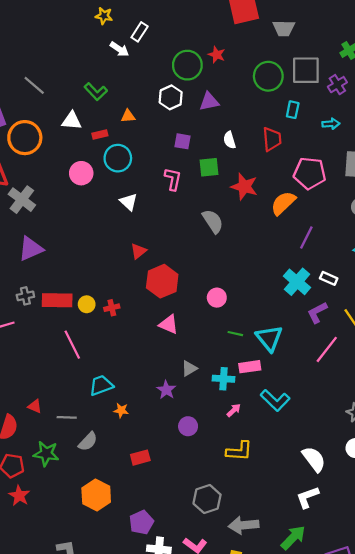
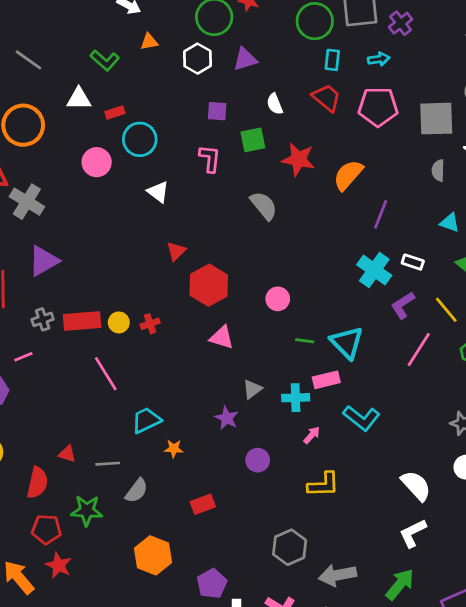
cyan rectangle: (293, 110) -> (332, 60), moved
orange triangle: (128, 116) -> (149, 42), moved
cyan arrow: (331, 124) -> (379, 59), moved
red trapezoid: (272, 139) -> (327, 98), turned -40
pink pentagon: (310, 173) -> (378, 107), moved

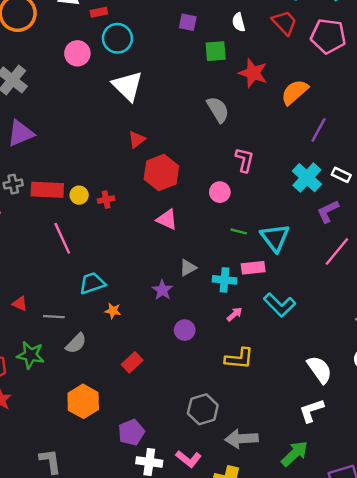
pink L-shape: (210, 159) -> (245, 160), moved
white triangle: (158, 192) -> (128, 86), size x1.6
red rectangle: (203, 504) -> (132, 362), turned -30

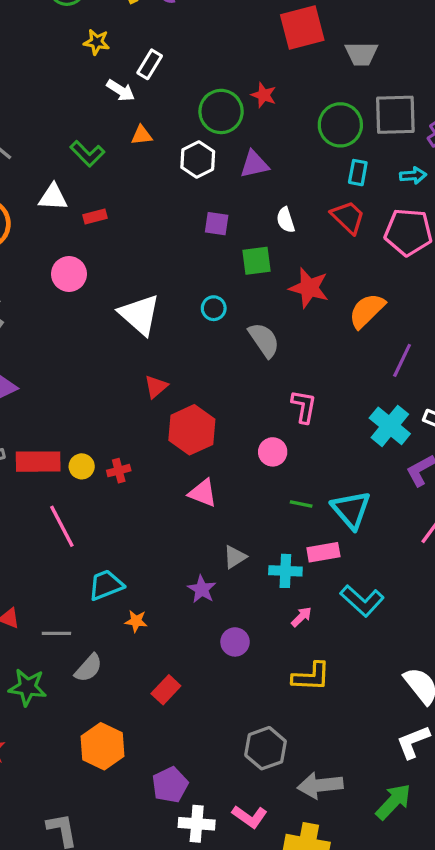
cyan circle: (117, 38) -> (214, 308), moved, size x0.6

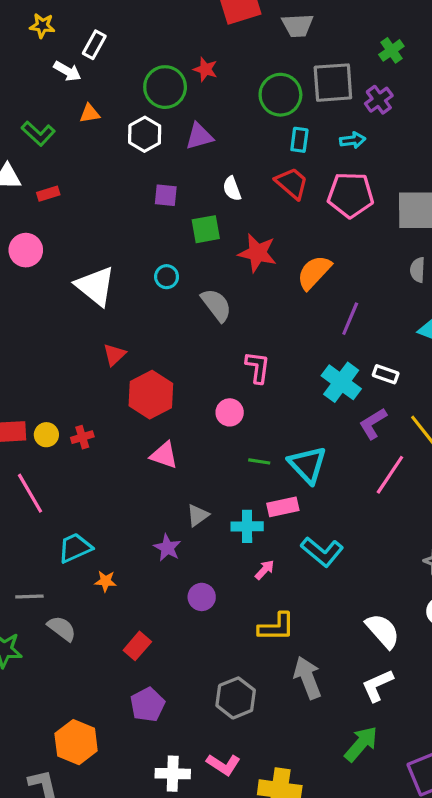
gray semicircle: (88, 668) -> (62, 628), turned -92
orange hexagon: (103, 746) -> (76, 742), moved
purple pentagon: (170, 785) -> (148, 705), moved
gray arrow: (320, 785) -> (308, 678), moved, turned 78

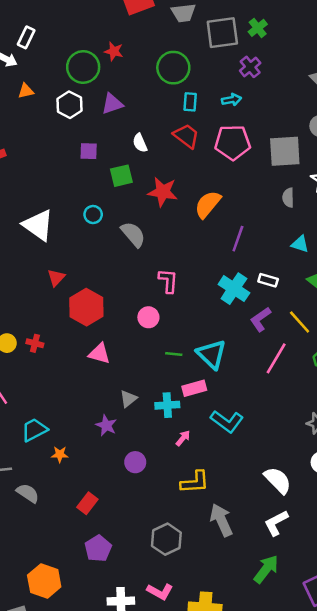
gray square: (333, 83) -> (222, 33), moved
red cross: (82, 437) -> (35, 343), turned 35

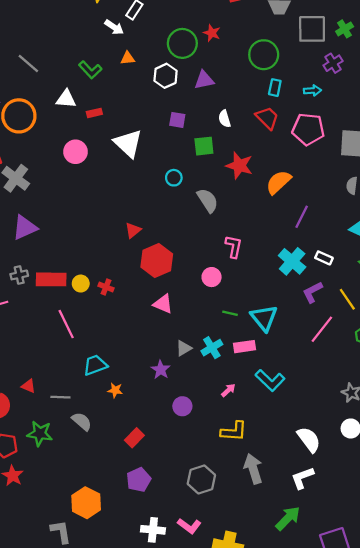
white triangle: (38, 225) -> (128, 143), moved
cyan cross: (167, 405) -> (212, 348), moved, turned -35

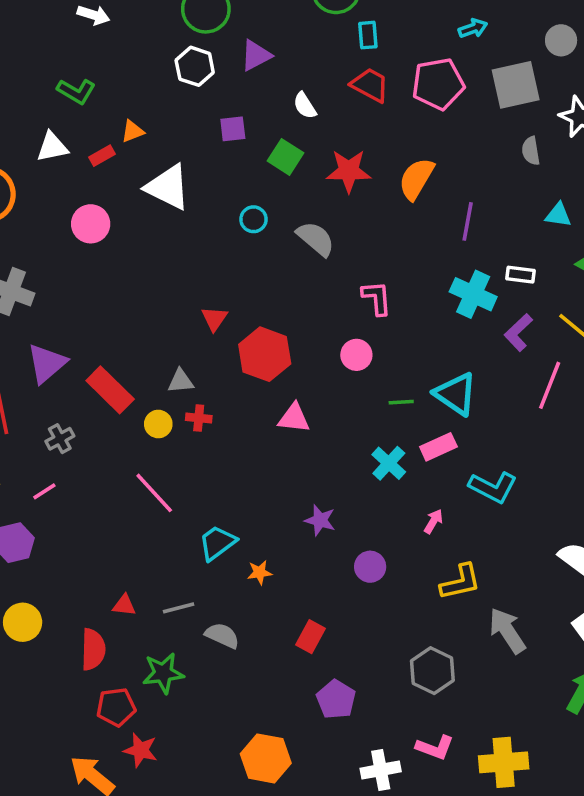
orange triangle: (128, 58) -> (133, 131), moved
cyan arrow: (312, 91) -> (473, 28), moved
green square: (204, 146) -> (286, 157), turned -35
red rectangle: (51, 279) -> (110, 390), moved, turned 60
gray triangle: (184, 348) -> (181, 381), moved, turned 42

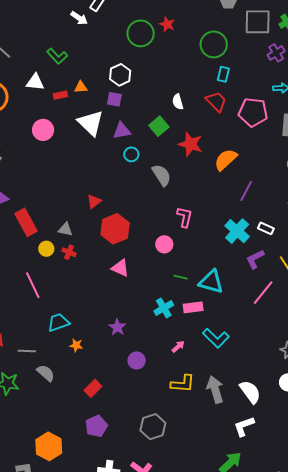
purple triangle: (256, 55) -> (122, 131), moved
white hexagon: (195, 66) -> (120, 75), moved
purple square: (233, 129) -> (114, 99), moved
cyan triangle: (456, 394) -> (211, 282), turned -36
gray arrow: (507, 631) -> (215, 390), moved

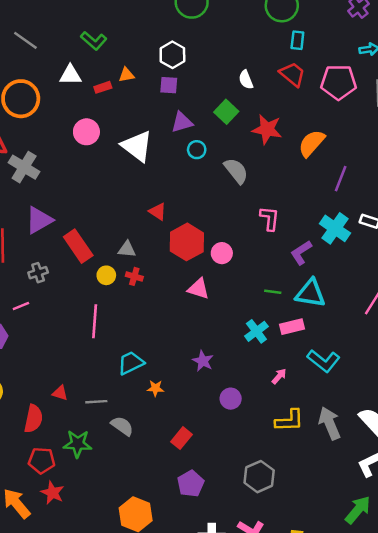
white triangle: (91, 123) -> (137, 146), moved
red triangle: (94, 201) -> (158, 212), turned -42
pink circle: (164, 244) -> (222, 253), moved
purple L-shape: (255, 259) -> (301, 253), moved
pink line: (33, 285) -> (95, 321), turned 36

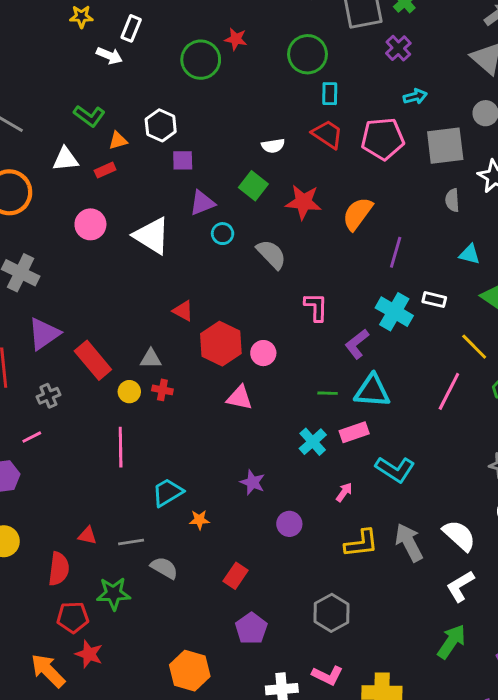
white hexagon: (172, 55) -> (161, 125), moved
orange triangle: (127, 75) -> (118, 141), moved
white semicircle: (246, 80) -> (273, 146), turned -72

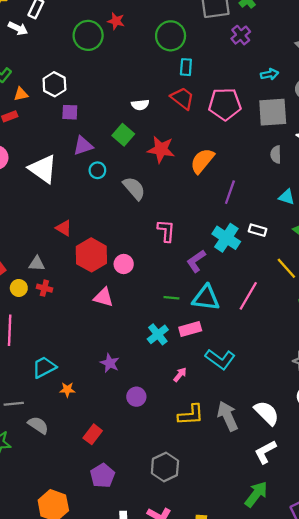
cyan arrow: (415, 97) -> (270, 74), moved
pink line: (449, 391) -> (248, 296), moved

